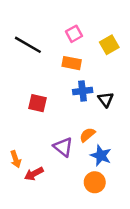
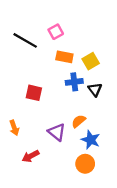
pink square: (74, 34) -> (56, 32), moved
yellow square: (109, 45) -> (91, 61), moved
orange arrow: (16, 159) -> (14, 128), moved

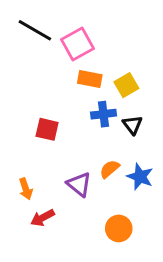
pink square: (56, 32) -> (78, 44), size x1.5
black line: (25, 40) -> (35, 30), moved
orange arrow: (14, 128) -> (26, 189), moved
blue star: (91, 140) -> (140, 177), moved

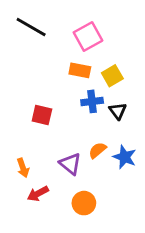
pink square: (78, 44) -> (88, 36), moved
orange circle: (119, 228) -> (84, 203), moved

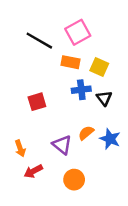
black line: (31, 27) -> (39, 41), moved
yellow square: (112, 76) -> (99, 67), turned -36
red square: (42, 115) -> (37, 102), turned -30

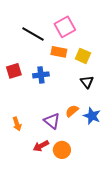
blue cross: (81, 90) -> (41, 75), moved
red square: (37, 102) -> (14, 71), moved
red arrow: (33, 171) -> (41, 146), moved

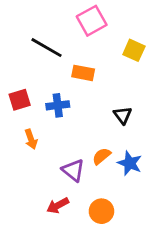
pink square: (65, 27) -> (92, 21), moved
yellow square: (83, 56) -> (134, 50), moved
orange arrow: (17, 124) -> (31, 139), moved
orange circle: (62, 150) -> (101, 211), moved

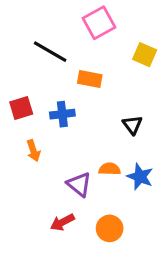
orange semicircle: (101, 156) -> (110, 169), turned 42

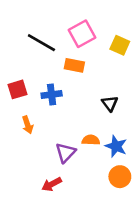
pink square: (99, 23) -> (82, 34), moved
purple triangle: (79, 184) -> (66, 153), turned 35
orange circle: (110, 228) -> (120, 177), moved

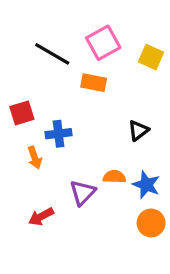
blue cross: (52, 94) -> (59, 134), moved
black triangle: (110, 103) -> (138, 130), turned 30
red arrow: (52, 184) -> (41, 217), moved

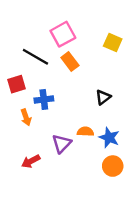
pink square: (103, 43) -> (63, 34), moved
black line: (52, 54) -> (35, 57), moved
orange rectangle: (94, 83) -> (70, 62), turned 42

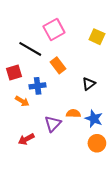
orange rectangle: (70, 62) -> (58, 65), moved
orange arrow: (26, 117) -> (22, 101), turned -40

